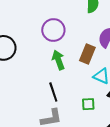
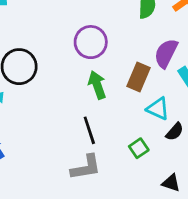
green square: (88, 104) -> (139, 148), turned -32

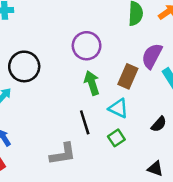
cyan triangle: (158, 109) -> (118, 108), moved
green square: (139, 148) -> (116, 138), moved
gray L-shape: (86, 167) -> (63, 154), moved

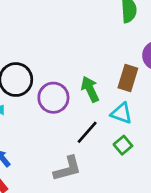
purple circle: (87, 46) -> (53, 98), moved
black line: (85, 122) -> (87, 132), turned 65

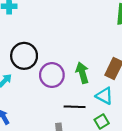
black line: (87, 132) -> (75, 107), turned 42

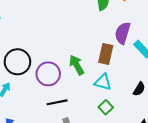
black line: (75, 107) -> (57, 102), moved

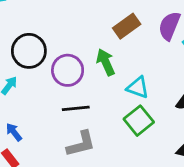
brown rectangle: (106, 54) -> (127, 26), moved, turned 36
green square: (106, 107) -> (139, 121), size x1.5

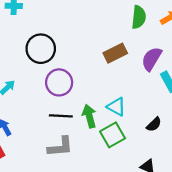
black circle: (29, 51) -> (41, 49), moved
green arrow: (106, 62) -> (89, 116), moved

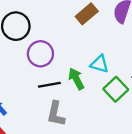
green square: (113, 135) -> (116, 89), moved
gray L-shape: (60, 147) -> (56, 114), turned 120

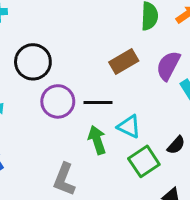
black line: (49, 85) -> (98, 103), moved

